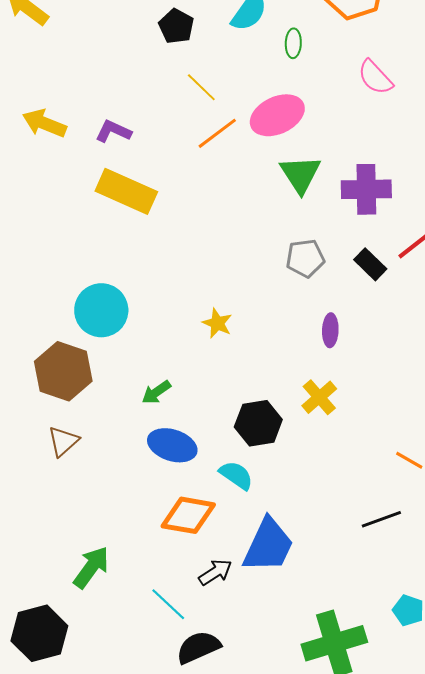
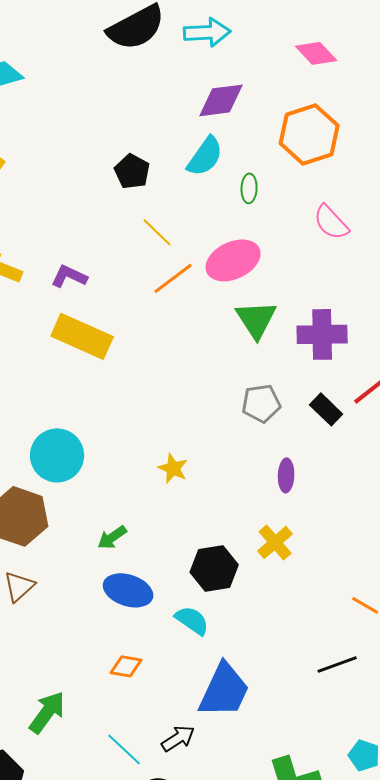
orange diamond: (188, 515) -> (126, 666), moved, size x0.6
black arrow: (215, 572) -> (178, 738), moved

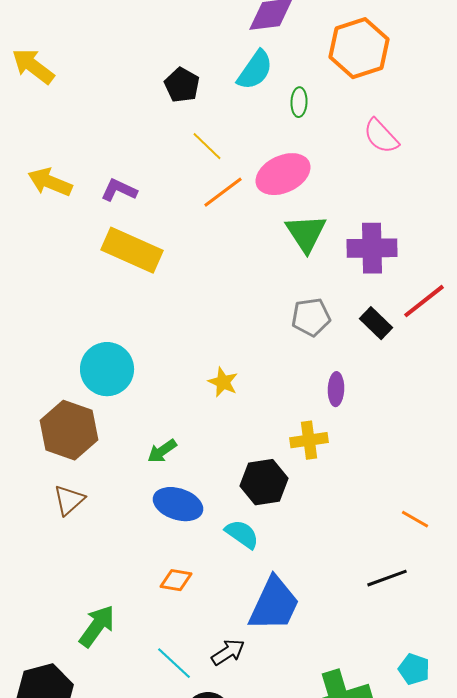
yellow cross: (275, 542) -> (309, 440), moved, turned 33

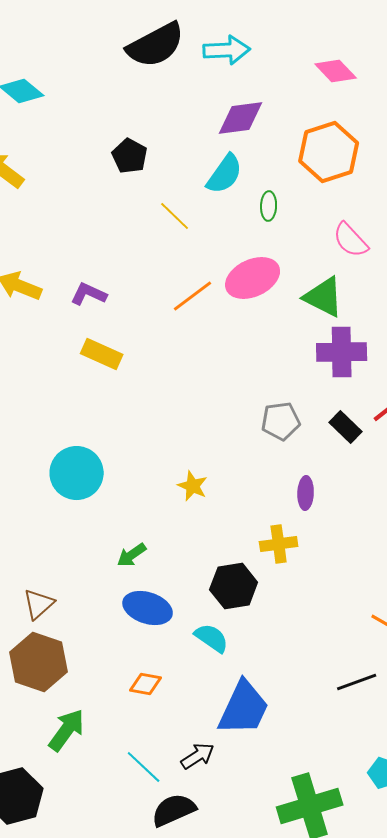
black pentagon: (182, 85) -> (130, 156), moved
yellow line: (207, 146) -> (175, 216), moved
green triangle: (306, 233) -> (324, 297), moved, turned -30
yellow rectangle: (132, 250) -> (102, 354), size x0.7
brown hexagon: (69, 430) -> (39, 662), moved

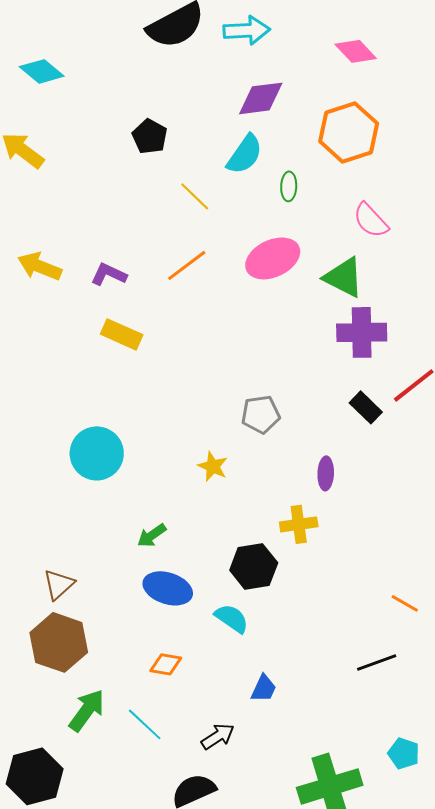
orange line: (193, 296) -> (187, 265), moved
gray pentagon: (281, 421) -> (261, 414), moved
blue trapezoid: (244, 708) -> (264, 688), size x0.5
cyan line: (144, 767) -> (145, 724), moved

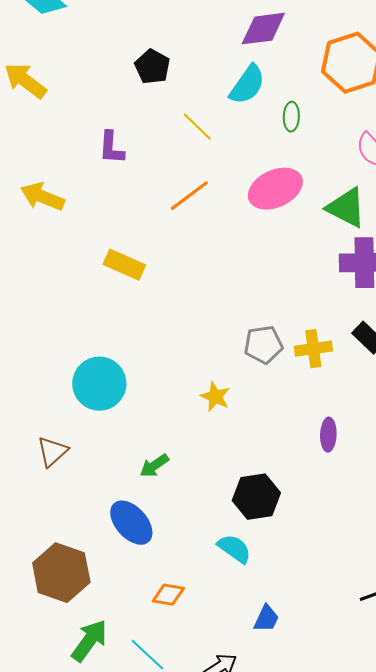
purple L-shape: (109, 274) -> (111, 148), moved, turned -111
purple ellipse: (326, 473) -> (328, 435), moved
yellow cross: (299, 524) -> (313, 349), moved
brown triangle: (59, 584) -> (52, 452), moved
blue ellipse: (168, 588) -> (131, 523), moved, turned 30

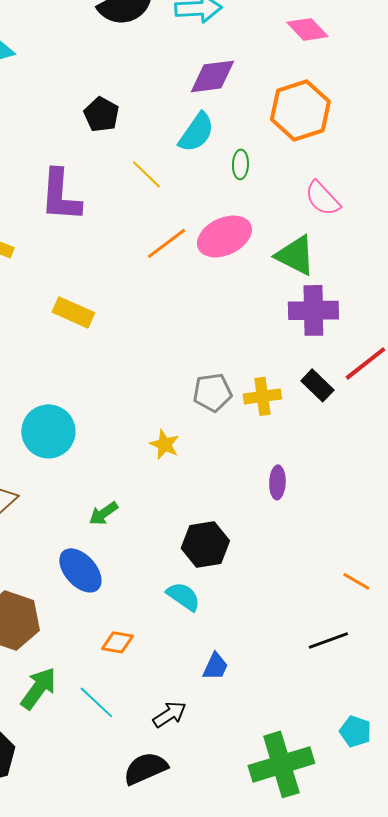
purple L-shape: (111, 148) -> (60, 195), size x1.6
orange line: (189, 196) -> (166, 243), moved

